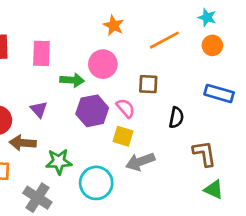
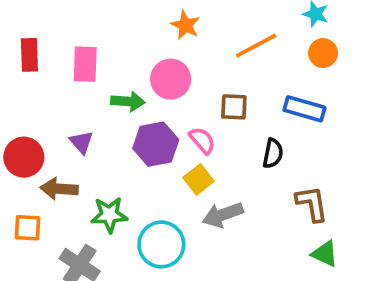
blue rectangle: (219, 93) -> (304, 109), moved
yellow square: (123, 136) -> (199, 179), turned 35

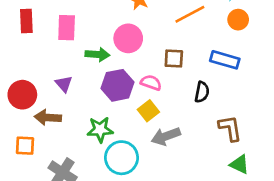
pink semicircle: (202, 140) -> (151, 83), turned -30
green star: (109, 215) -> (100, 130), moved

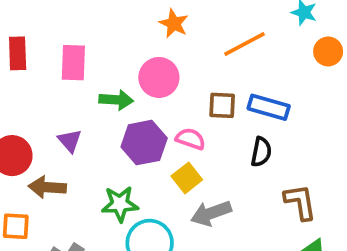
orange circle: (238, 20) -> (328, 51), moved
blue rectangle: (225, 60) -> (269, 107), moved

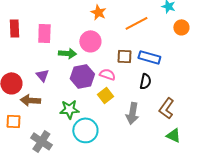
brown L-shape: (300, 202) -> (166, 108), turned -135
gray arrow: (211, 213) -> (132, 113), moved, turned -60

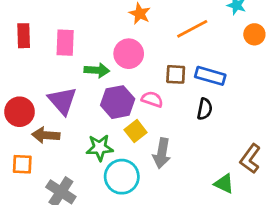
purple triangle: (42, 75) -> (62, 101), size x1.6
yellow square: (105, 95) -> (136, 131), moved
brown L-shape: (166, 108) -> (250, 159), moved
gray arrow: (132, 113) -> (162, 153), moved
green triangle: (173, 135) -> (224, 184), moved

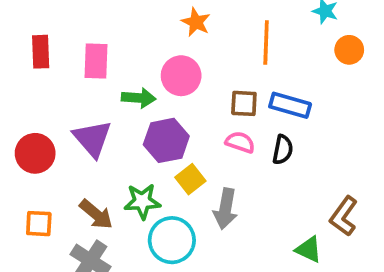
orange line: (192, 29) -> (266, 42), turned -60
pink semicircle: (152, 99) -> (240, 142), moved
brown arrow: (46, 135) -> (96, 214), moved, turned -144

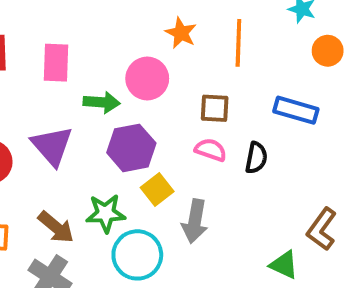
orange star: (196, 22) -> (181, 33), moved
blue rectangle: (290, 105) -> (296, 110), moved

